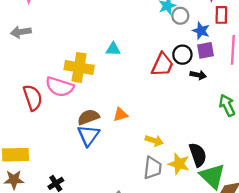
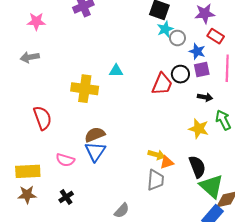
red rectangle: (221, 15) -> (216, 36), turned -56
black arrow: (198, 75) -> (205, 97), moved
pink semicircle: (60, 87) -> (65, 160), moved, size x0.7
orange triangle: (121, 115) -> (167, 162), moved
yellow star: (179, 164) -> (199, 129), moved

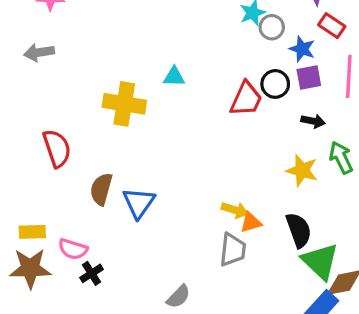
brown semicircle: (95, 135) -> (101, 189), moved, turned -54
pink semicircle: (65, 160) -> (73, 249), moved
yellow rectangle: (28, 171) -> (32, 232), size x0.7
brown star: (27, 195) -> (30, 268), size x1.4

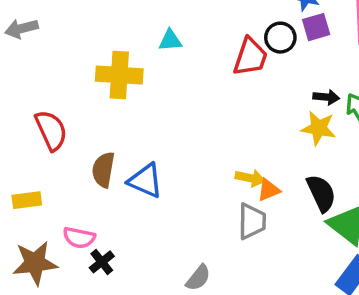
black arrow: (313, 121) -> (326, 97), moved
blue triangle: (139, 203) -> (145, 181), turned -36
yellow rectangle: (32, 232) -> (27, 200), moved

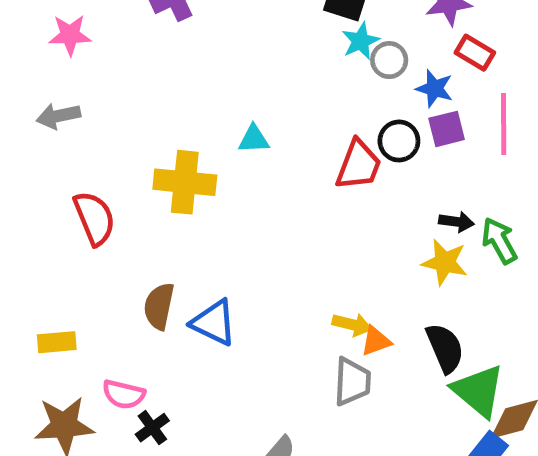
red semicircle: (51, 130) -> (94, 218), moved

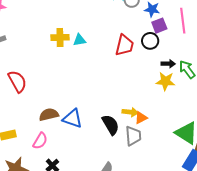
black circle: (399, 141) -> (150, 41), moved
yellow cross: (185, 182) -> (60, 37), moved, size x0.7
brown semicircle: (159, 306) -> (49, 115), turned 72
black semicircle: (445, 348) -> (111, 125), moved
pink semicircle: (124, 394) -> (40, 141), moved, turned -66

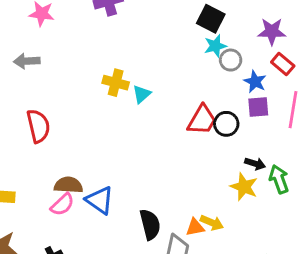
cyan triangle: (79, 40) -> (142, 94), turned -48
black circle: (150, 41) -> (226, 124), moved
yellow arrow: (130, 112) -> (212, 223), moved
pink semicircle: (40, 141) -> (62, 205), moved

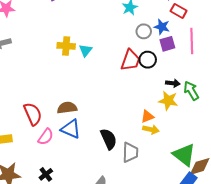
gray circle: (231, 60) -> (144, 31), moved
red semicircle: (38, 126) -> (33, 114), moved
brown semicircle: (68, 185) -> (67, 108), moved
orange triangle: (195, 227) -> (147, 116), moved

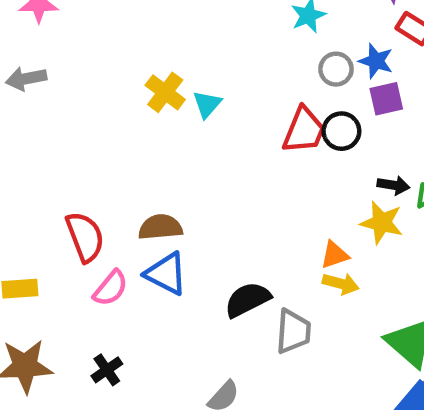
yellow cross: (66, 46) -> (165, 92), turned 30
black semicircle: (109, 139) -> (247, 300), turned -95

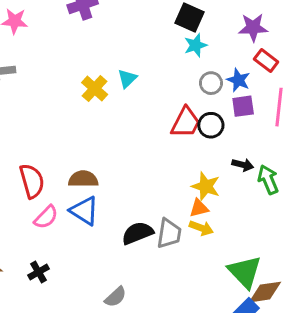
cyan triangle: (207, 104) -> (127, 79), moved
yellow star: (382, 223) -> (206, 186), moved
gray trapezoid: (293, 331) -> (169, 233), moved

